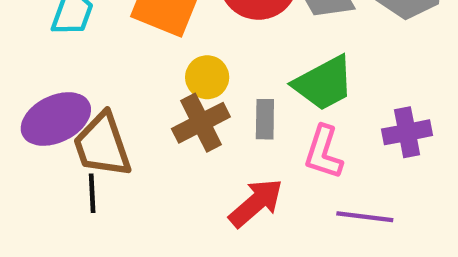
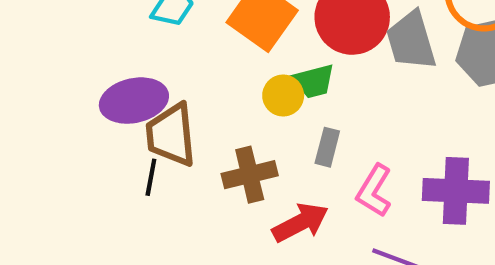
green trapezoid: (324, 83) -> (314, 81), moved, size x0.7
brown cross: (201, 123) -> (250, 175), moved
purple cross: (407, 132) -> (456, 191), size x1.4

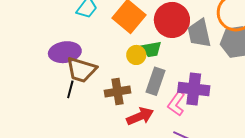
brown trapezoid: (171, 135) -> (81, 70), turned -72
gray rectangle: (327, 147) -> (156, 81), size x1.5
purple cross: (456, 191) -> (194, 89), moved

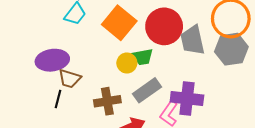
brown trapezoid: (81, 70) -> (70, 79), size x0.7
gray rectangle: (156, 81) -> (147, 90), turned 36

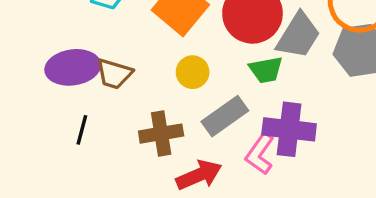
gray trapezoid: (193, 40) -> (298, 36), turned -136
green trapezoid: (143, 57) -> (266, 70), moved
brown trapezoid: (70, 79) -> (114, 74), moved

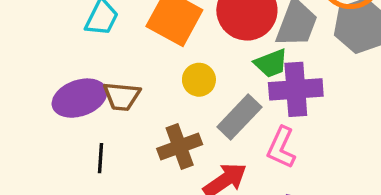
purple cross: (289, 129) -> (296, 89), moved

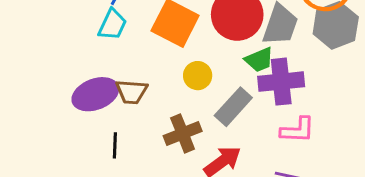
pink L-shape: (281, 148) -> (298, 130), moved, turned -111

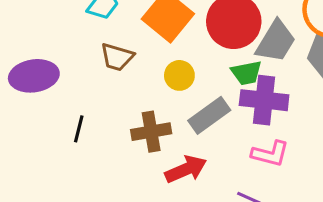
brown trapezoid: (132, 92) -> (117, 57), moved
purple ellipse: (95, 94) -> (34, 76), moved

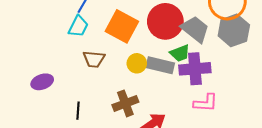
gray trapezoid: (276, 41) -> (195, 29), turned -72
purple ellipse: (34, 76) -> (42, 82), size x0.7
gray rectangle: (209, 115) -> (160, 65), moved, turned 60

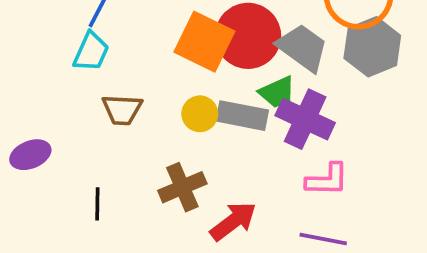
orange square: (122, 26) -> (204, 42), moved
purple cross: (195, 69) -> (305, 119), turned 32

